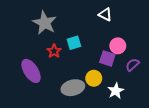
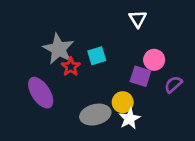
white triangle: (105, 14) -> (138, 19), turned 32
gray star: (45, 23) -> (58, 49), moved
white star: (116, 91) -> (130, 119), moved

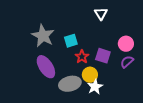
pink circle: (154, 60) -> (126, 44), moved
red star: (71, 67) -> (82, 57), moved
purple ellipse: (41, 93) -> (46, 67), moved

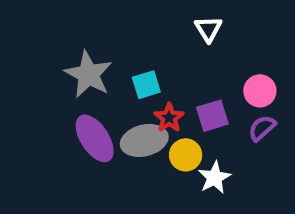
purple square: (103, 56) -> (212, 116), turned -35
gray ellipse: (70, 84) -> (144, 140), moved
white star: (95, 87) -> (214, 178), moved

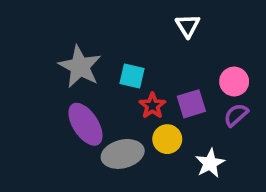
cyan square: (146, 85) -> (132, 76), turned 30
gray ellipse: (144, 140) -> (123, 154), moved
white star: (214, 178) -> (210, 163), moved

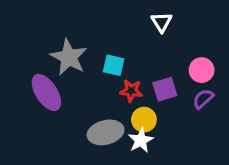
red star: (152, 106) -> (131, 91), turned -30
purple ellipse: (85, 124) -> (46, 92), moved
white star: (210, 163) -> (141, 140), moved

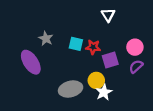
gray star: (69, 57) -> (46, 39), size x0.6
red star: (131, 91) -> (93, 47), moved
white star: (141, 140) -> (104, 92), moved

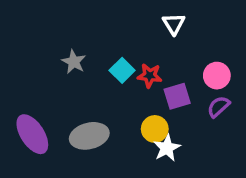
cyan square: (76, 44) -> (122, 70), turned 32
purple ellipse: (31, 62) -> (32, 134), moved
gray ellipse: (71, 89) -> (89, 136), moved

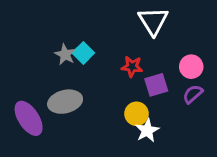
white triangle: (174, 24) -> (153, 21), size x1.5
cyan square: (122, 70) -> (83, 53), moved
gray ellipse: (89, 136) -> (65, 102), moved

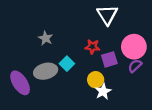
cyan square: (83, 53) -> (67, 64), moved
pink circle: (191, 67) -> (134, 47), size x1.5

